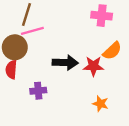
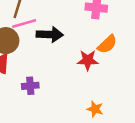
black arrow: (65, 63) -> (50, 34), moved
orange star: (100, 104) -> (95, 109), moved

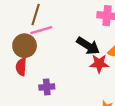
black arrow: (50, 34) -> (88, 46), moved, turned 30

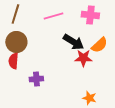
brown line: (36, 15) -> (15, 14), moved
pink line: (41, 30) -> (53, 16), moved

